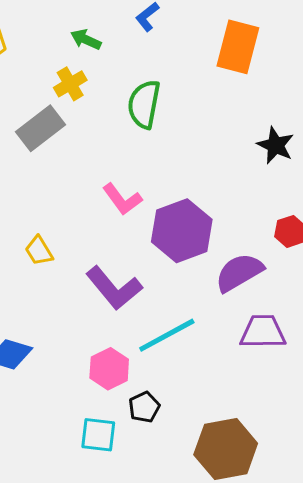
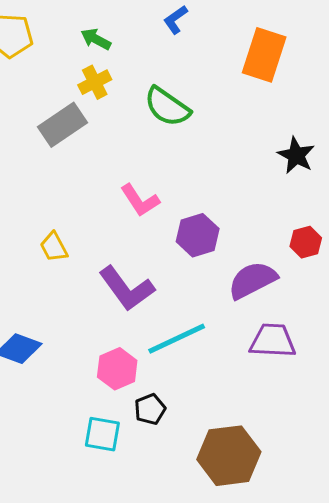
green arrow: (86, 40) -> (96, 39), moved
green semicircle: (144, 104) -> (167, 107), turned -69
purple hexagon: (182, 231) -> (198, 235), size x0.7

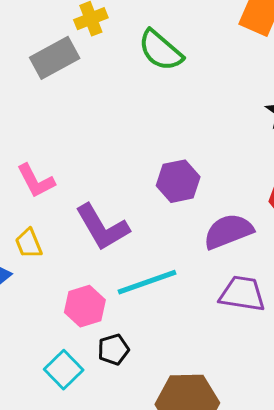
pink L-shape: (140, 200) -> (36, 181), moved
yellow trapezoid: (54, 247) -> (29, 243), moved
cyan square: (102, 434) -> (64, 370), turned 30

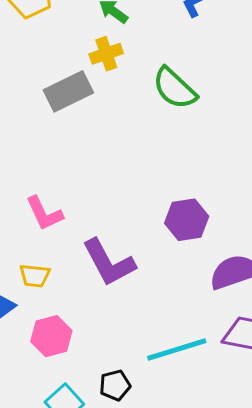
yellow trapezoid: (29, 243) -> (35, 276), turned -64
cyan line: (147, 282) -> (177, 350), moved
pink hexagon: (85, 306) -> (51, 336), moved

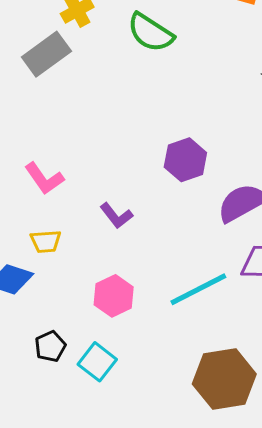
purple L-shape: (109, 263) -> (116, 216), size x0.6
pink hexagon: (51, 336) -> (114, 296), moved
black pentagon: (115, 385) -> (50, 346), moved

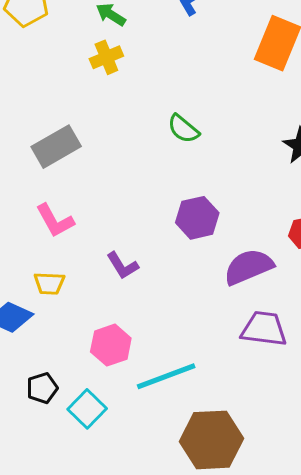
green semicircle: (150, 32) -> (183, 129), moved, size x0.7
gray rectangle: (46, 54) -> (56, 147), moved
cyan line: (198, 289) -> (166, 376), moved

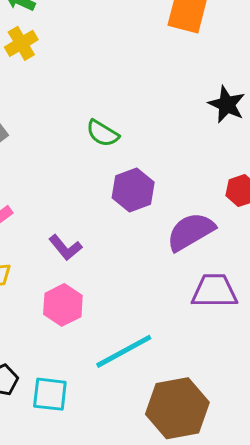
green semicircle: (183, 129) -> (103, 133), moved
pink hexagon: (111, 345) -> (63, 305), moved
cyan square: (87, 409) -> (50, 394), turned -30

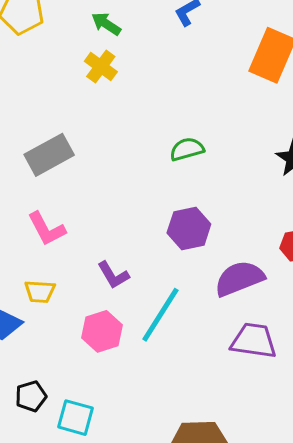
yellow cross: (21, 43) -> (101, 66), turned -32
green semicircle: (103, 133) -> (187, 149), moved, turned 124
cyan line: (124, 351) -> (160, 315), moved, turned -38

